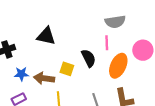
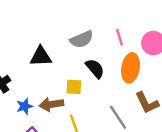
gray semicircle: (115, 22) -> (82, 39), moved
pink line: (107, 43) -> (119, 37), moved

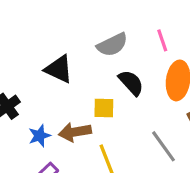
black triangle: (41, 56) -> (59, 69), turned 30

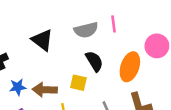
pink line: (162, 40) -> (114, 24), moved
yellow square: (104, 108) -> (78, 83), moved

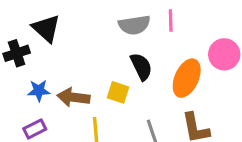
black triangle: (42, 40) -> (46, 28), moved

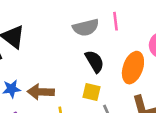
yellow square: (118, 92) -> (92, 92), moved

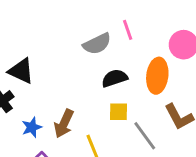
black semicircle: (95, 61) -> (115, 78), turned -65
brown arrow: (41, 92) -> (64, 124), turned -55

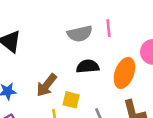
yellow square: (119, 112) -> (71, 100), moved
brown arrow: (64, 124) -> (47, 85), moved

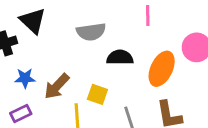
gray semicircle: (80, 34) -> (91, 32), moved
brown arrow: (47, 85) -> (57, 86), moved

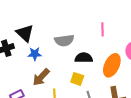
blue star: (25, 78) -> (35, 54), moved
yellow square: (97, 94) -> (77, 79), moved

